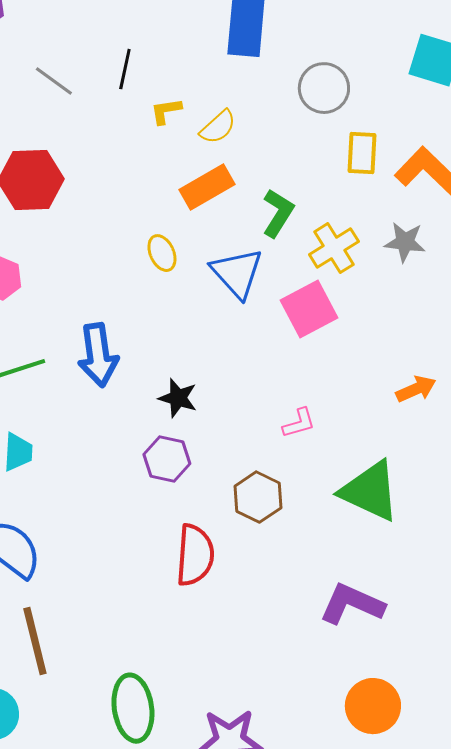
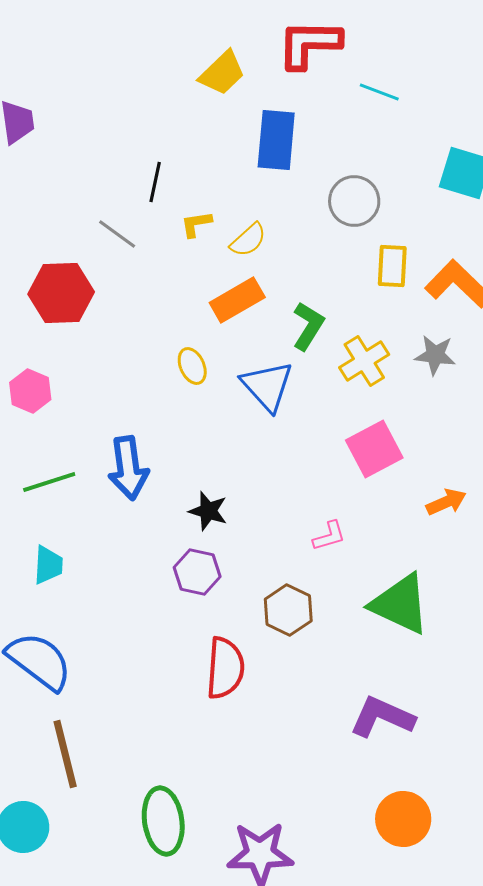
gray line: (54, 81) -> (117, 234), moved
pink square: (309, 309) -> (374, 449), moved

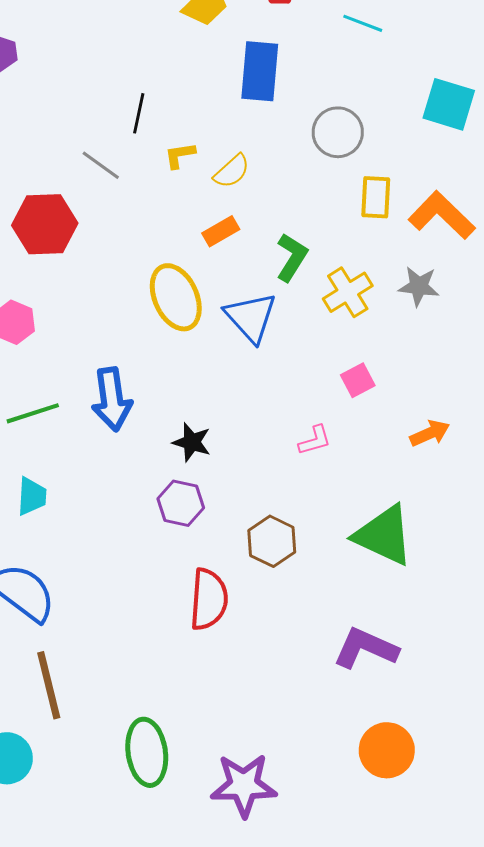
orange rectangle: (237, 300) -> (221, 231), size x0.7
yellow ellipse: (192, 366) -> (176, 297), size x1.8
pink square: (374, 449) -> (358, 380), size x0.6
pink L-shape: (329, 536) -> (315, 440), moved

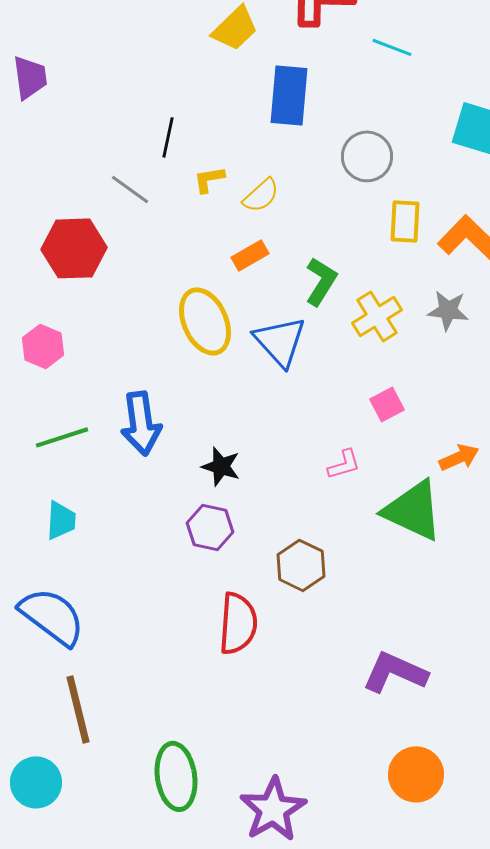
green triangle: (384, 535) -> (413, 510), moved
purple star: (244, 785) -> (273, 809), turned -30

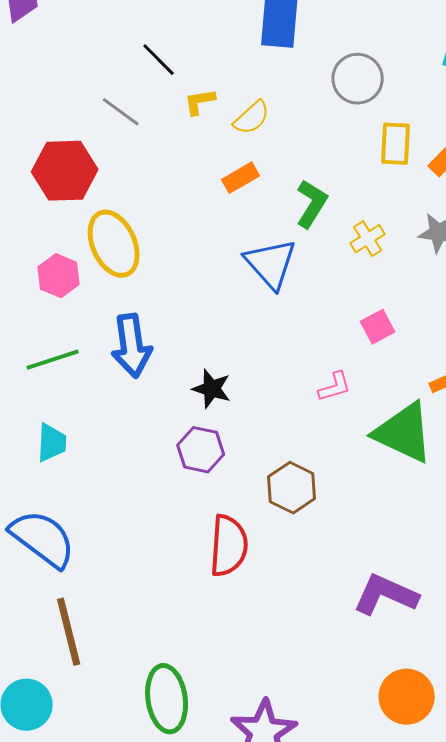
black line: (168, 137) -> (159, 60), turned -57
yellow cross: (377, 316) -> (368, 239), size x0.7
yellow ellipse: (205, 321) -> (114, 244), moved
pink hexagon: (43, 346) -> (59, 276), moved

